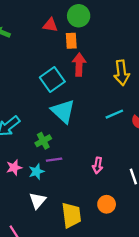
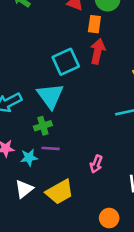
cyan triangle: (63, 111) -> (50, 96), moved
orange circle: (107, 204) -> (109, 218), moved
yellow trapezoid: (71, 215) -> (60, 192), moved, turned 56

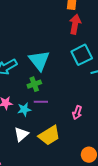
cyan square: (66, 62) -> (82, 55), moved

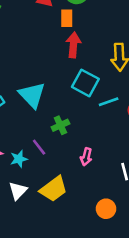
cyan square: (82, 55) -> (85, 83), turned -30
green cross: (34, 84) -> (60, 125), moved
purple line: (41, 102) -> (39, 147), turned 56

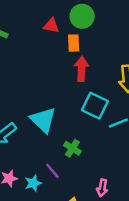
green cross: (60, 125) -> (72, 148), turned -30
pink arrow: (86, 157) -> (102, 188), moved

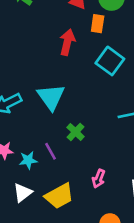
red arrow: (81, 69) -> (67, 42), moved
cyan square: (95, 106) -> (110, 61), moved

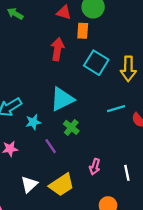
cyan triangle: (51, 97) -> (62, 99), moved, turned 44
cyan star: (28, 160) -> (33, 122), moved

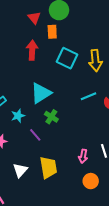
red triangle: (64, 13) -> (34, 18), turned 40
pink arrow: (95, 167) -> (83, 156), moved
yellow trapezoid: (62, 185) -> (48, 167), turned -60

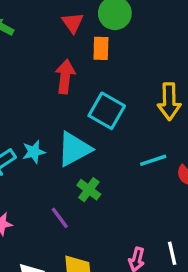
cyan square: (67, 58) -> (107, 111), moved
cyan star: (18, 116) -> (34, 152), moved

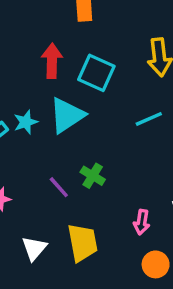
red arrow: (65, 77) -> (52, 61), moved
green cross: (89, 190) -> (93, 176), moved

